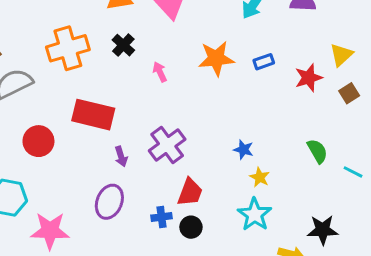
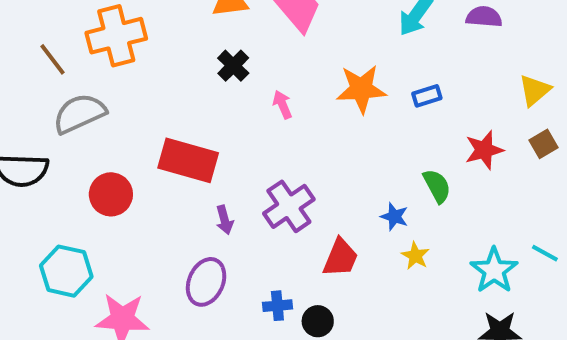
orange cross: (68, 48) -> (116, 36), moved
red star: (309, 78) -> (484, 150), moved
green semicircle: (317, 151) -> (437, 186), moved
red trapezoid: (190, 192) -> (340, 258), moved
cyan star: (255, 214) -> (494, 270), moved

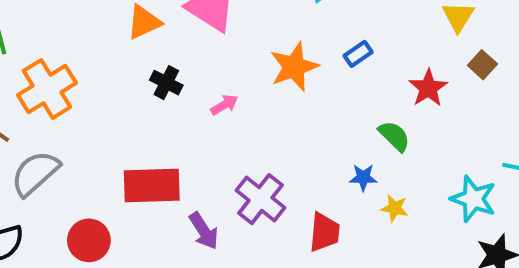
pink arrow: (282, 105) -> (224, 105), turned 100
purple arrow: (225, 220) -> (204, 231), size x1.4

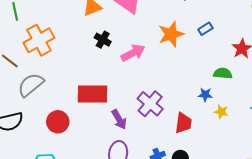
pink arrow: (224, 105) -> (133, 53), size x1.6
green semicircle: (394, 136) -> (223, 73), turned -42

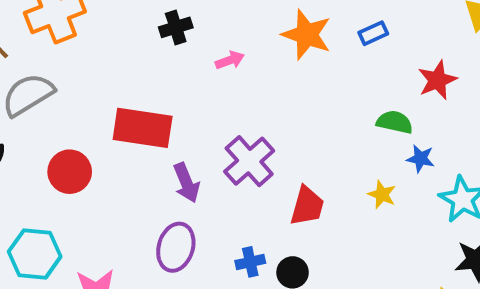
orange star: (171, 34) -> (307, 35), turned 30
black cross: (103, 40) -> (176, 27), turned 35
pink arrow: (133, 53) -> (230, 60), size x0.6
blue star: (205, 95) -> (421, 159), moved

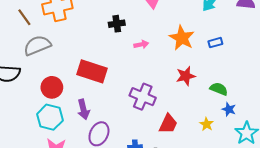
red star: (437, 80) -> (186, 76), moved
purple cross: (249, 161) -> (143, 97), turned -35
purple arrow: (186, 183) -> (83, 109), moved
cyan hexagon: (35, 254) -> (50, 117), moved

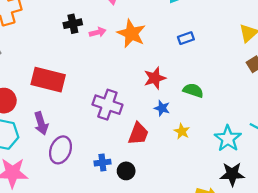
orange star: (182, 38) -> (131, 34), moved
pink arrow: (141, 44) -> (98, 32), moved
blue star: (229, 109) -> (162, 108), moved

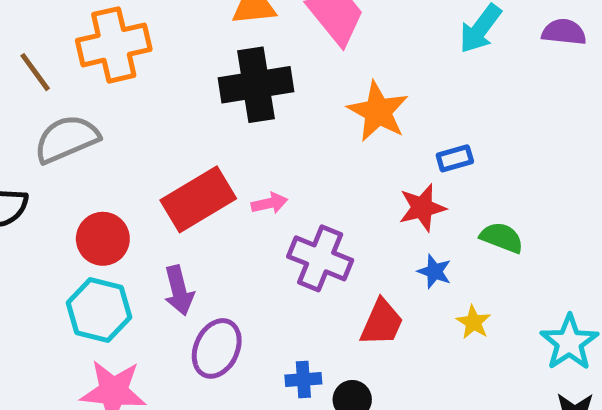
black cross: (73, 24) -> (256, 85), size x1.8
pink arrow: (98, 32) -> (269, 203), moved
blue rectangle: (186, 38) -> (455, 158), moved
red rectangle: (48, 80) -> (198, 199), turned -48

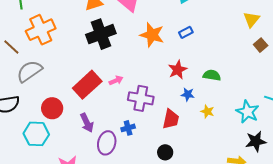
blue rectangle: (455, 158) -> (186, 32), moved
cyan hexagon: (99, 310) -> (36, 134), moved
blue cross: (303, 379) -> (128, 128), moved

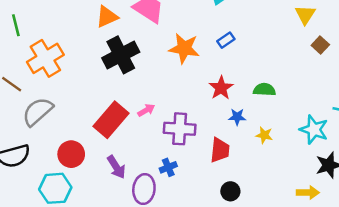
black circle: (165, 152) -> (230, 191), moved

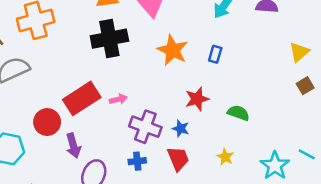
blue rectangle: (226, 40) -> (215, 54), turned -56
blue star: (237, 117) -> (181, 129), moved
red trapezoid: (220, 150) -> (178, 159), turned -45
red circle: (71, 154) -> (47, 122), moved
blue cross: (168, 167) -> (137, 161), moved

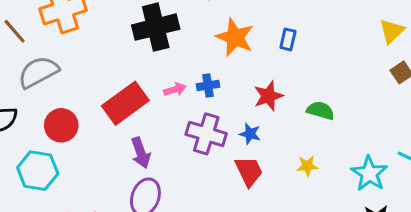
pink arrow: (118, 99) -> (175, 89), moved
red circle: (47, 122) -> (61, 125), moved
purple arrow: (73, 146) -> (141, 153), moved
yellow star: (225, 157) -> (307, 166), turned -30
blue cross: (137, 161) -> (208, 85), moved

